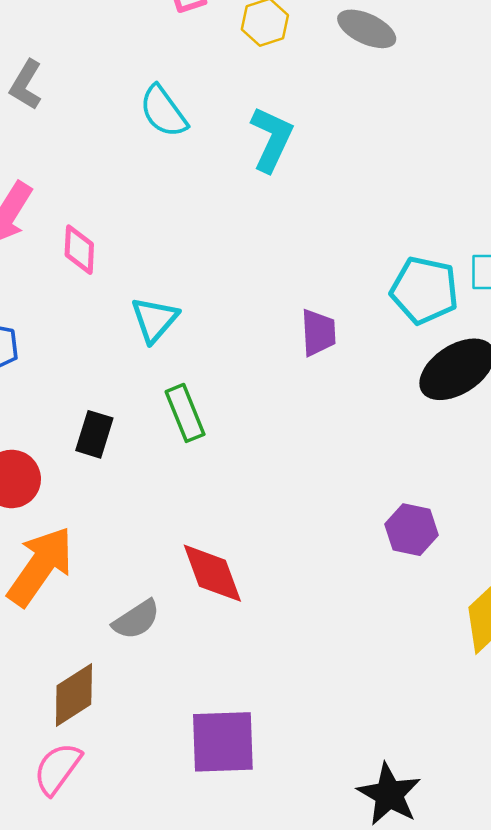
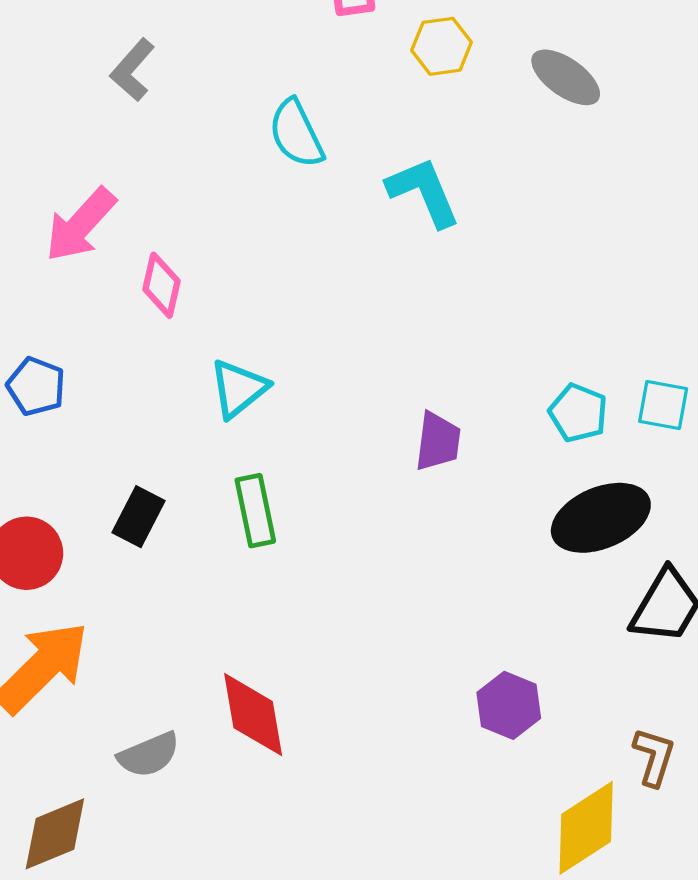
cyan L-shape: (272, 139) -> (424, 192), turned -58
cyan pentagon: (424, 290) -> (578, 413), size x0.7

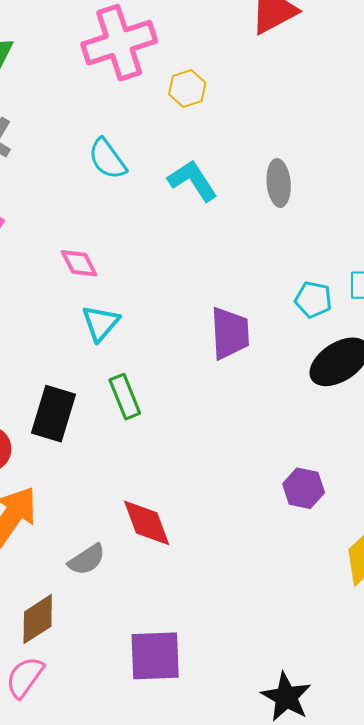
gray ellipse: (566, 77) -> (279, 183), moved, turned 60
pink diamond: (161, 285) -> (79, 263), moved, turned -30
purple trapezoid: (438, 441) -> (230, 333), size x1.4
black rectangle: (139, 517) -> (53, 414), size x1.5

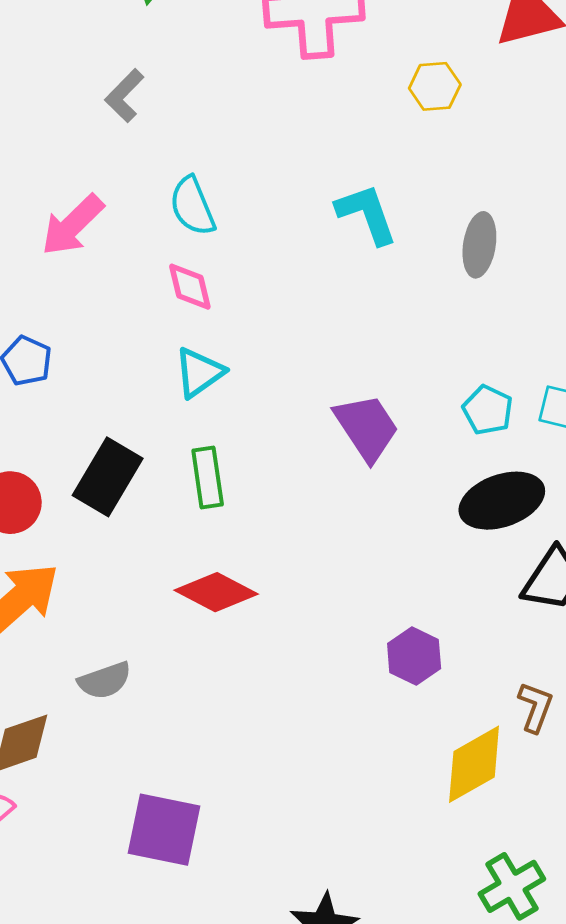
yellow hexagon: (187, 89) -> (435, 86), moved
cyan semicircle: (107, 159) -> (192, 206), moved
purple trapezoid: (230, 333) -> (367, 427), turned -44
red diamond: (147, 523) -> (216, 592), moved, turned -56

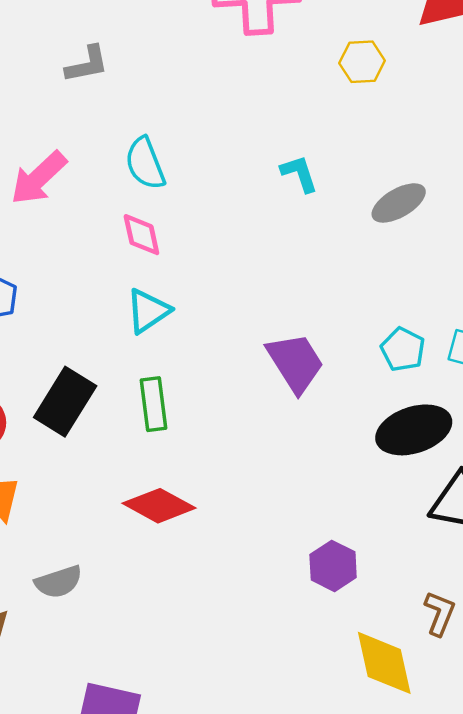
gray L-shape: (124, 96) -> (87, 64), turned -147
cyan L-shape: (367, 214) -> (299, 174), size x0.7
gray ellipse: (479, 245) -> (399, 203), turned 50
yellow diamond: (474, 764) -> (384, 663), turned -74

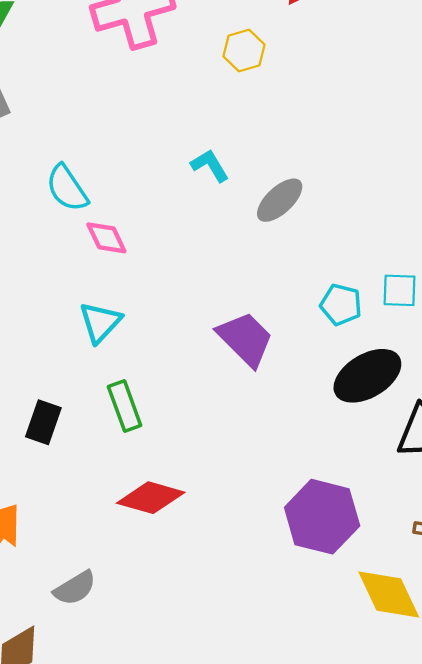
gray ellipse: (399, 203) -> (280, 200), moved
pink diamond: (141, 235) -> (106, 238), moved
black rectangle: (65, 402) -> (43, 422), size x0.7
purple hexagon: (333, 566) -> (322, 517), size x1.6

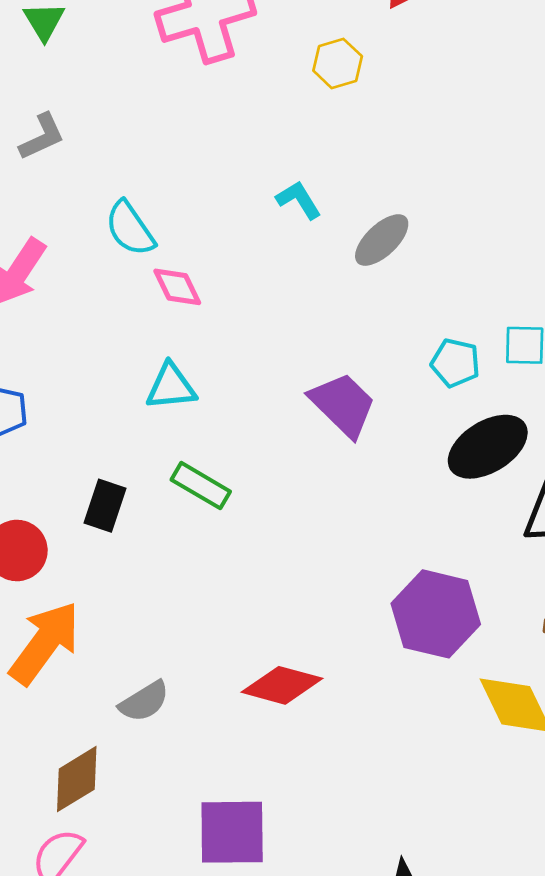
cyan triangle: (100, 322) -> (171, 387), turned 42
green rectangle: (125, 406) -> (201, 486), turned -39
red diamond: (151, 498) -> (282, 685), moved

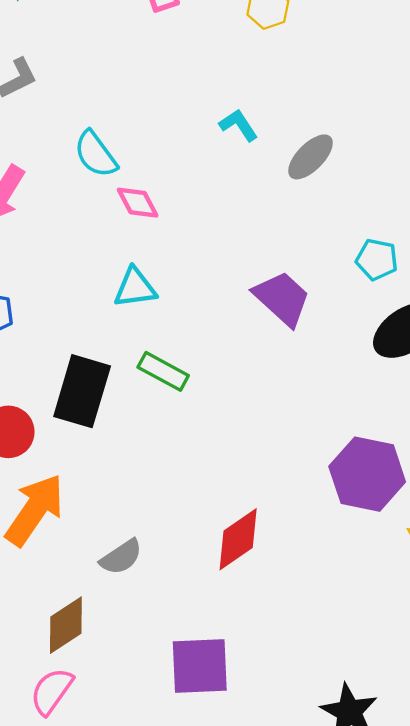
black rectangle: (105, 506) -> (82, 391), size x1.6
red diamond: (282, 685) -> (238, 539), turned -48

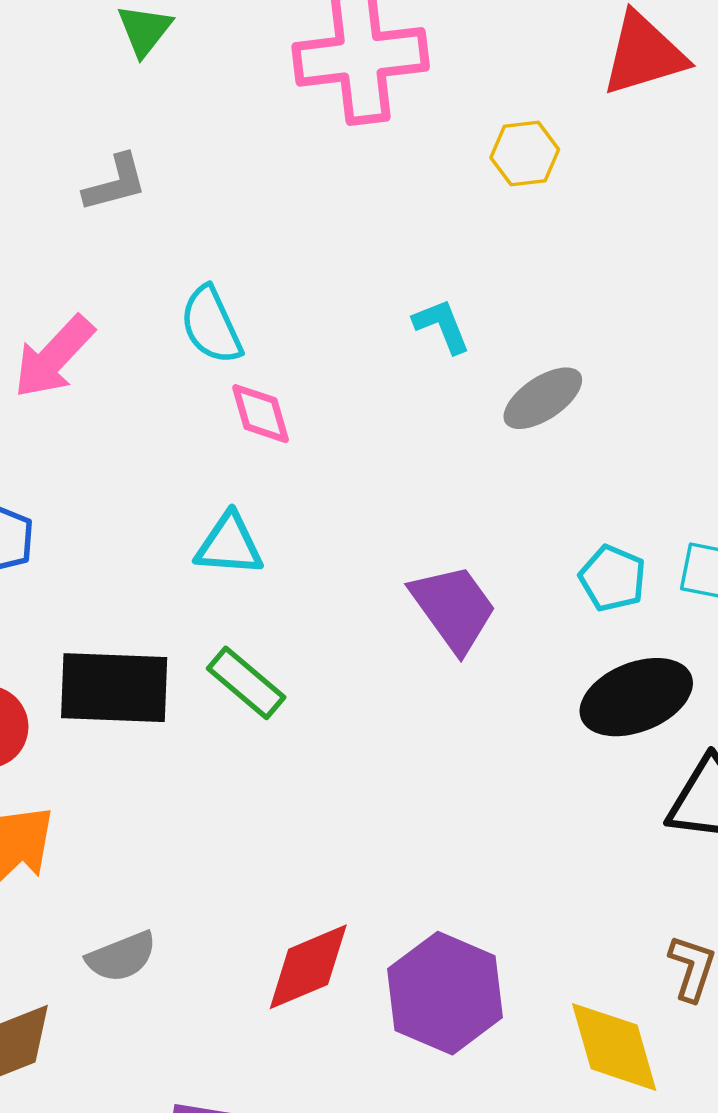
black rectangle: (82, 391) -> (114, 688), turned 64
purple hexagon: (367, 474) -> (445, 993), moved

